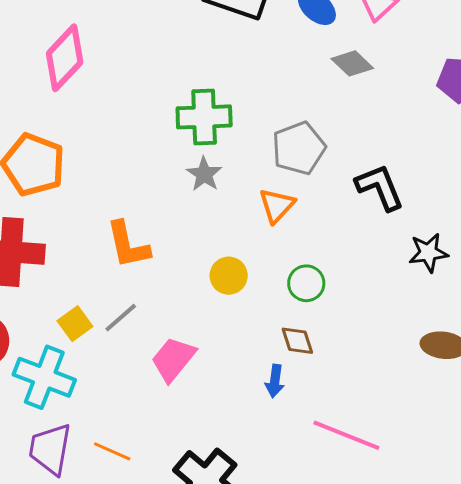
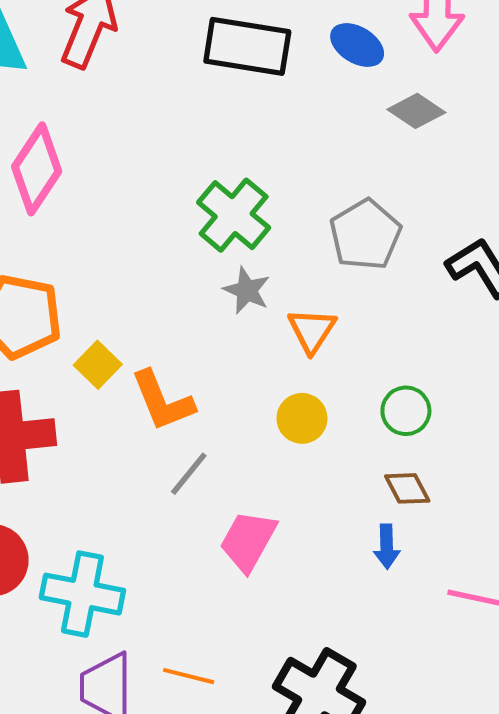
green cross: (204, 117) -> (234, 215), turned -38
orange triangle: (277, 205) -> (312, 330), moved
gray line: (121, 318) -> (189, 474), moved
yellow square: (75, 324) -> (98, 365), moved

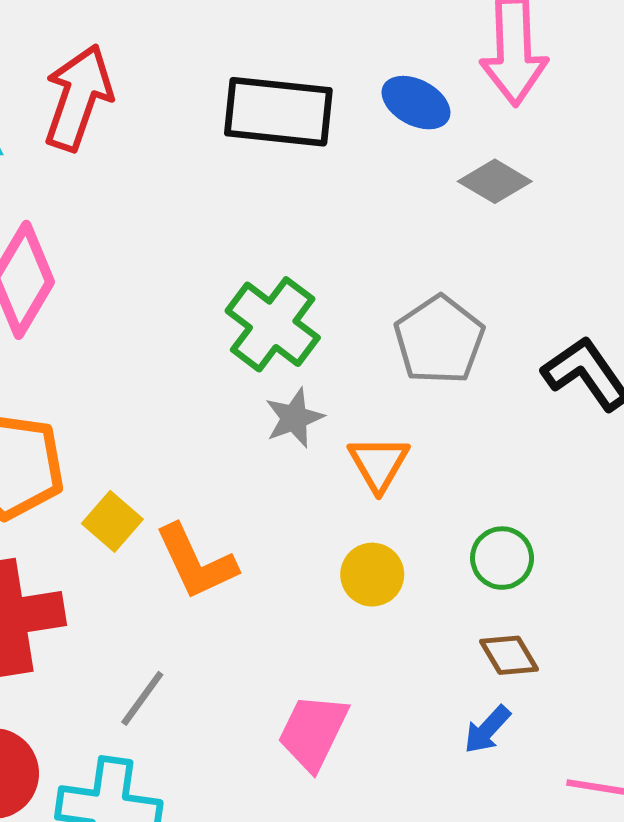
gray star: (247, 290) -> (294, 418), turned 30
gray line: (189, 474) -> (142, 698), moved
blue arrow: (387, 546) -> (487, 730), turned 48

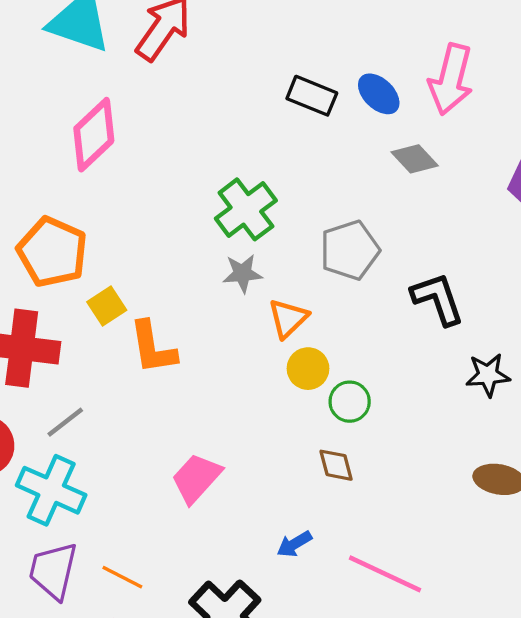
black rectangle: (278, 112) -> (312, 96), moved, size x0.7
yellow circle: (372, 575) -> (308, 369), moved
gray line: (142, 698) -> (65, 422), moved
blue arrow: (487, 730) -> (294, 544), moved

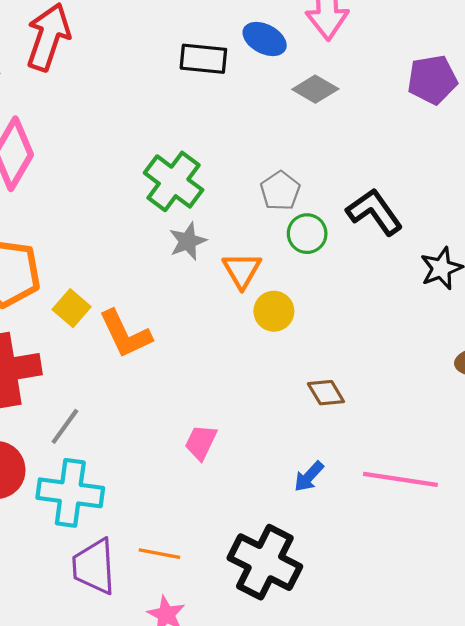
gray pentagon: (350, 250) -> (280, 191), size x0.7
green circle: (350, 402) -> (307, 234), moved
pink trapezoid: (196, 478) -> (201, 442), size x0.7

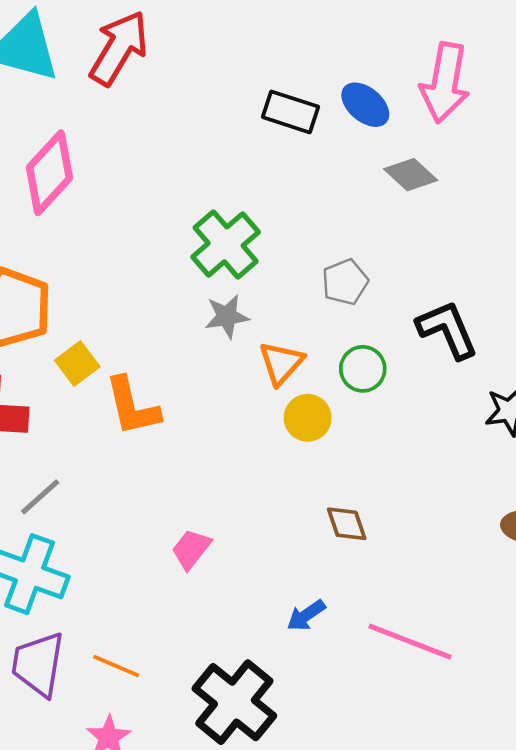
green circle: (307, 234) -> (363, 369), moved

